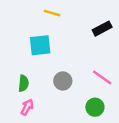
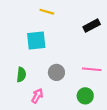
pink line: (102, 77) -> (92, 69), turned -30
pink arrow: (27, 107) -> (37, 96), moved

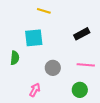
black rectangle: (92, 26) -> (82, 34), moved
green semicircle: (21, 75) -> (15, 58), moved

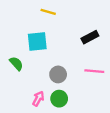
green semicircle: (15, 58) -> (16, 63), turned -48
green circle: (80, 90) -> (59, 99), moved

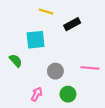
black rectangle: (90, 37) -> (72, 24), moved
green circle: (59, 99) -> (68, 94), moved

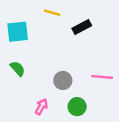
cyan square: (36, 40) -> (18, 32), moved

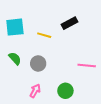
yellow line: (52, 13) -> (44, 35), moved
gray circle: (63, 80) -> (38, 63), moved

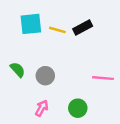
cyan square: (15, 27) -> (31, 24), moved
yellow line: (44, 35) -> (57, 30), moved

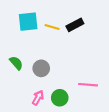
pink line: (103, 78) -> (88, 85), moved
green circle: (78, 108) -> (60, 98), moved

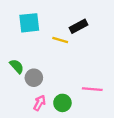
yellow line: (52, 27) -> (60, 40), moved
gray circle: (41, 68) -> (34, 78), moved

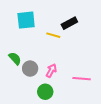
pink arrow: (40, 103) -> (51, 71), moved
green circle: (62, 103) -> (45, 92), moved

